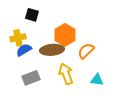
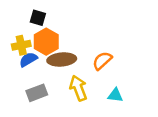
orange hexagon: (65, 35) -> (46, 42), moved

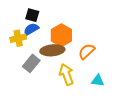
orange hexagon: (46, 42) -> (61, 35), moved
blue semicircle: (28, 60) -> (31, 29), moved
gray rectangle: (37, 93) -> (31, 63), moved, turned -30

